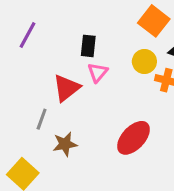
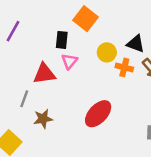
orange square: (154, 21) -> (86, 19), moved
red triangle: (66, 88) -> (44, 74), turned 30

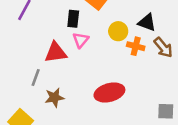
red ellipse: (98, 114) -> (109, 92), turned 32

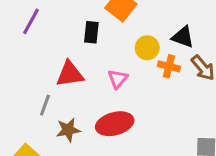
pink triangle: (81, 40) -> (118, 79), moved
red ellipse: (109, 92) -> (115, 124), moved

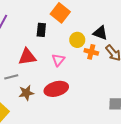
gray line: (45, 105) -> (11, 77), turned 56

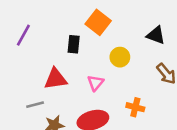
black triangle: (100, 33) -> (156, 35), moved
orange cross: (91, 52) -> (135, 107), moved

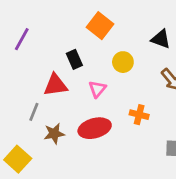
black rectangle: (74, 44) -> (74, 59), moved, turned -30
gray line: (35, 105) -> (34, 112), turned -54

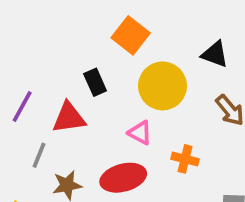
purple line: (22, 39) -> (22, 107), moved
yellow circle: (123, 62) -> (163, 86), size x1.6
pink triangle: (97, 89) -> (140, 133), moved, turned -42

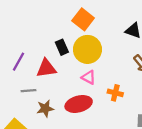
yellow circle: (163, 86) -> (87, 49), moved
gray line: (39, 155) -> (28, 91), turned 64

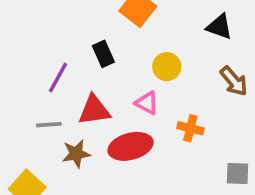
yellow circle: (87, 49) -> (167, 67), moved, size x0.6
purple line: (18, 62) -> (58, 77), moved
red triangle: (46, 68) -> (94, 110), moved

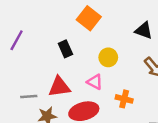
purple line: (58, 77) -> (17, 40), moved

